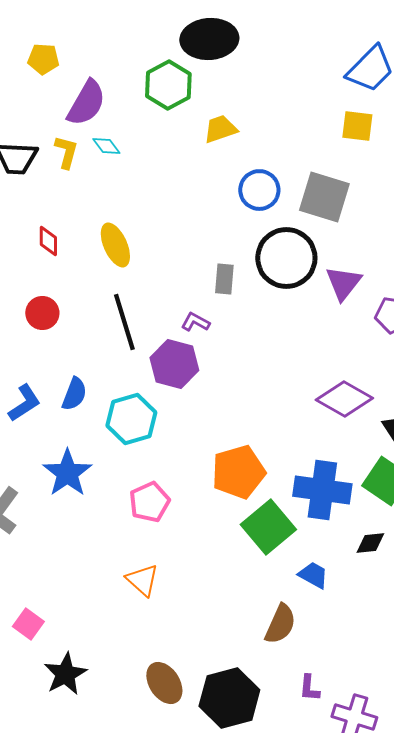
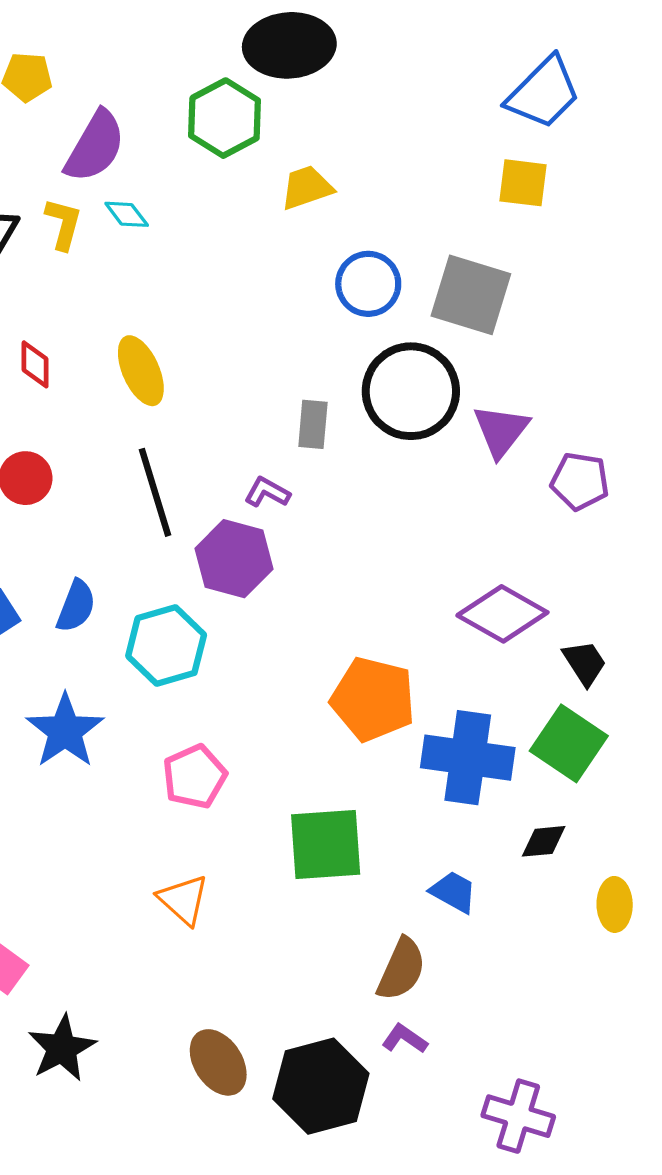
orange pentagon: (238, 472) -> (373, 699), moved, turned 30
green square: (268, 527) -> (326, 844), moved, turned 36
purple L-shape: (309, 688) -> (405, 1039), moved, turned 120

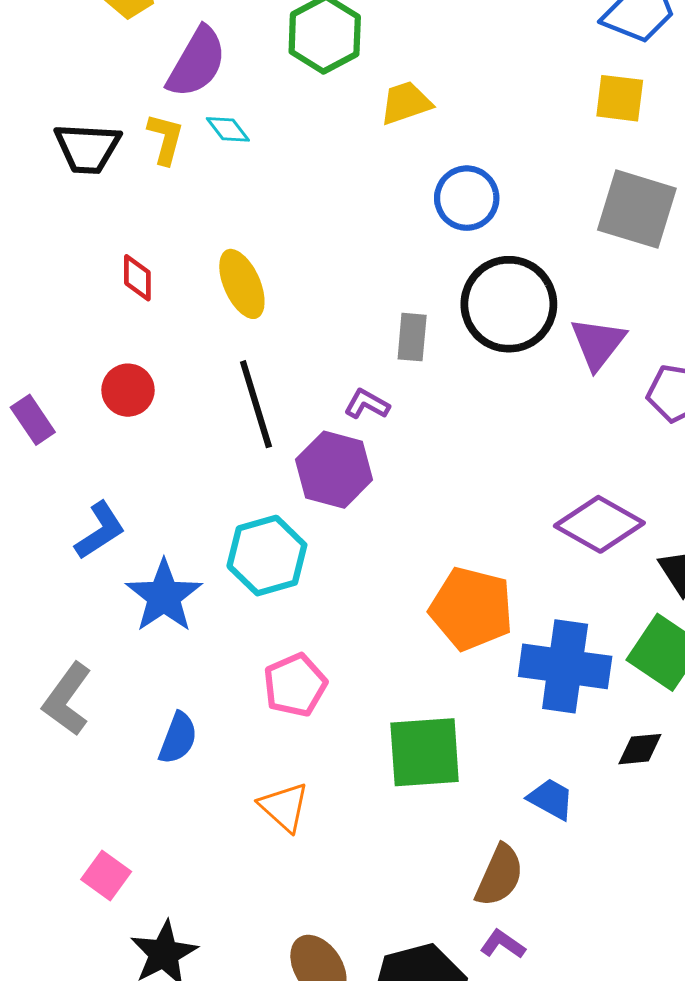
gray square: (471, 295) -> (637, 209), moved
blue semicircle: (76, 606) -> (178, 738), moved
blue star: (65, 731) -> (164, 596), moved

